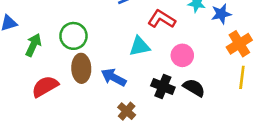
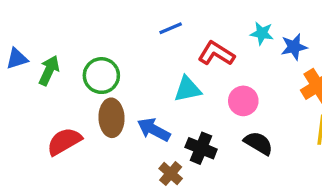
green arrow: (33, 45) -> (49, 70), moved
black cross: (163, 86) -> (201, 148), moved

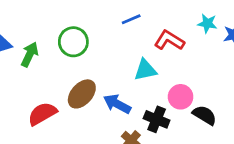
green circle: (101, 76) -> (73, 42), moved
pink circle: (243, 101) -> (181, 97), moved
brown ellipse: (112, 118) -> (82, 94), turned 44

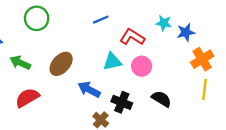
green circle: (73, 42) -> (37, 18), moved
green arrow: (30, 54) -> (20, 63), moved, turned -90
brown ellipse: (82, 94) -> (61, 64), moved
pink circle: (181, 97) -> (142, 66), moved

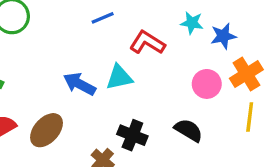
brown ellipse: (61, 64) -> (46, 130), moved
pink circle: (142, 66) -> (207, 84), moved
blue arrow: (89, 90) -> (80, 84), moved

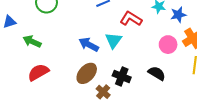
cyan triangle: (119, 77) -> (113, 40), turned -42
brown ellipse: (46, 130) -> (87, 73), moved

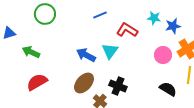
black semicircle: (157, 73) -> (168, 89), moved

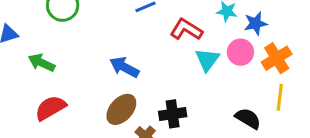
cyan triangle: (110, 51) -> (207, 60), moved
pink circle: (163, 55) -> (240, 52), moved
black cross: (118, 86) -> (173, 114), turned -30

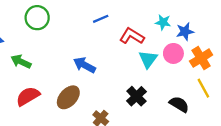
yellow line: (280, 97) -> (203, 88), turned -36
brown ellipse: (121, 109) -> (68, 97), moved
black cross: (173, 114) -> (136, 96), moved, turned -36

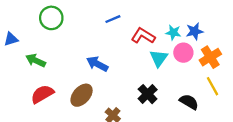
cyan star: (163, 22) -> (173, 32), moved

